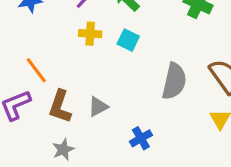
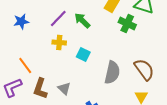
cyan square: (128, 40) -> (83, 54), moved
gray triangle: (98, 107) -> (64, 88), turned -48

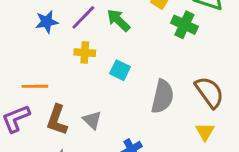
blue star: (21, 22) -> (47, 22), moved
orange line: (25, 66) -> (35, 86), turned -54

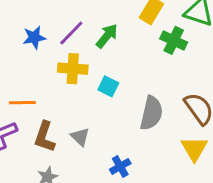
green arrow: (118, 20) -> (107, 36), turned 85
yellow cross: (85, 53) -> (73, 69), size x1.4
yellow triangle: (205, 132) -> (194, 149), size x1.4

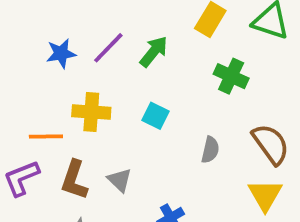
green cross: (174, 40) -> (231, 76), moved
yellow cross: (73, 69) -> (91, 112), moved
gray semicircle: (151, 113) -> (210, 150), size x0.6

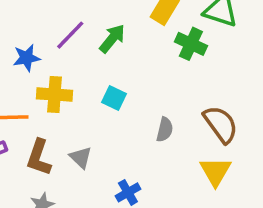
blue star: (61, 53) -> (27, 58), moved
green cross: (231, 76) -> (191, 44), moved

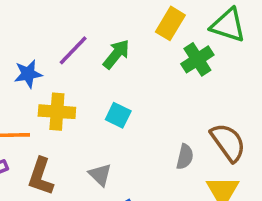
green cross: (191, 44) -> (197, 59), turned 32
gray semicircle: (165, 130) -> (185, 157), moved
gray triangle: (81, 157) -> (100, 175), moved

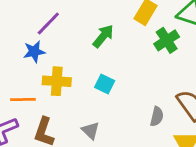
purple line: (73, 50) -> (48, 23), moved

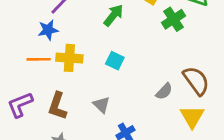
orange line: (23, 100) -> (39, 59), moved
gray semicircle: (157, 116) -> (164, 91), turned 30

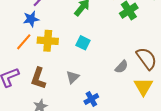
orange line: (39, 59) -> (24, 42), turned -48
gray triangle: (101, 105) -> (73, 77), turned 32

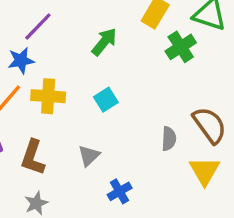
cyan square: (83, 43) -> (106, 100), turned 32
gray semicircle: (122, 67) -> (169, 139), turned -40

